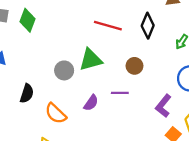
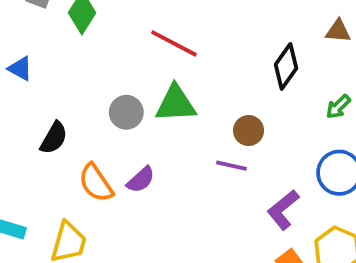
red line: (108, 26) -> (174, 43), moved
purple line: (120, 93) -> (231, 166), moved
purple semicircle: (91, 103) -> (141, 180), moved

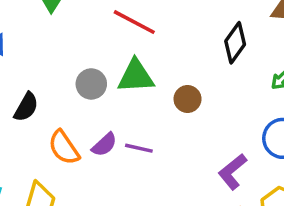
brown circle: (249, 131) -> (188, 99), moved
purple line: (231, 166) -> (139, 148), moved

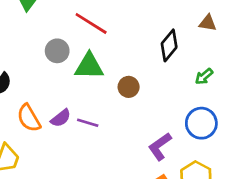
gray circle: (91, 84) -> (57, 51), moved

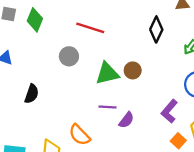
green triangle: (89, 66) -> (107, 74), moved
orange semicircle: (29, 118) -> (79, 135), moved
purple semicircle: (61, 118) -> (126, 120), moved

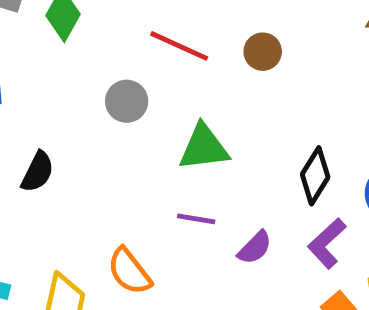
black diamond: (156, 29) -> (315, 176), moved
brown circle: (133, 70) -> (263, 52), moved
purple semicircle: (126, 120) -> (255, 248), moved

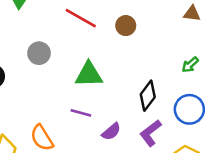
gray circle: (127, 101) -> (39, 53), moved

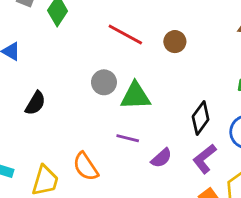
gray circle: (39, 53) -> (104, 82), moved

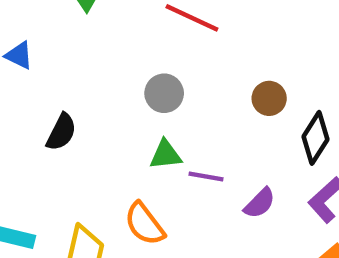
brown circle: (175, 42) -> (269, 98), moved
green triangle: (135, 96) -> (166, 155), moved, size x0.7

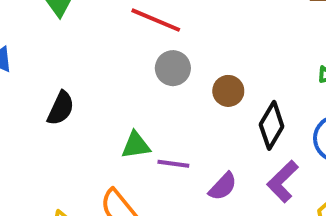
gray circle: (164, 93) -> (173, 68), moved
black semicircle: (61, 132) -> (61, 108), moved

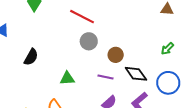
black diamond: (272, 125) -> (136, 74), turned -70
purple line: (173, 164) -> (106, 77), moved

